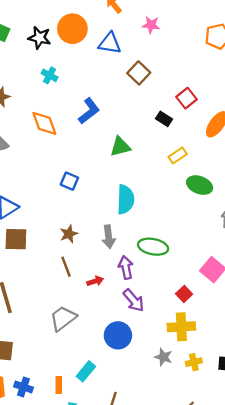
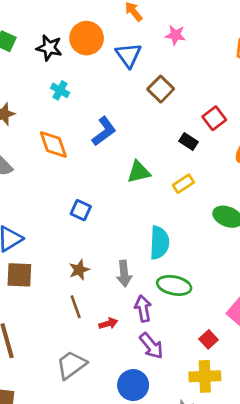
blue triangle: (110, 43) -> (128, 55), turned 45
yellow rectangle: (178, 155) -> (183, 184), moved
cyan semicircle: (125, 199) -> (159, 243), moved

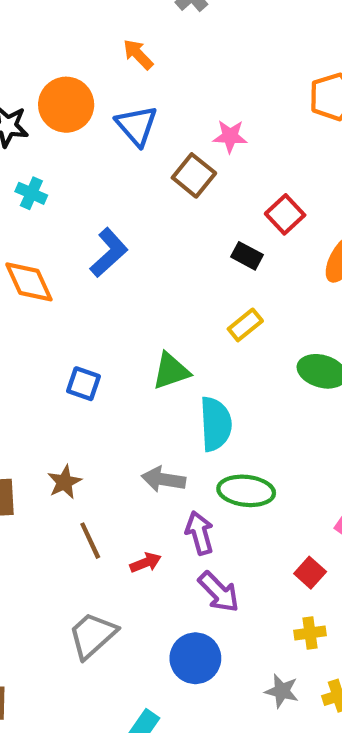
pink star: (175, 35) -> (230, 136), moved
green triangle: (139, 172) -> (171, 371), moved
brown star: (79, 270) -> (64, 482), moved
gray arrow: (124, 274) -> (163, 479), turned 110
yellow cross: (205, 376) -> (310, 633), size x0.6

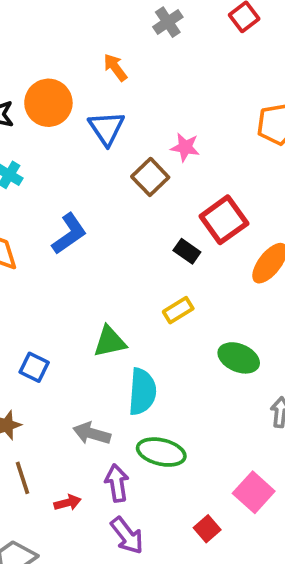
red square: (285, 214) -> (224, 220), size x1.4
blue square: (83, 384) -> (34, 367), moved

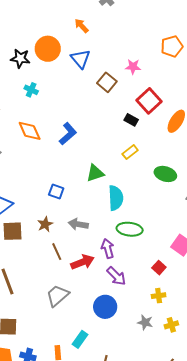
pink star: (185, 147) -> (133, 67), moved
blue L-shape: (69, 234) -> (68, 134), moved
gray arrow: (92, 433) -> (78, 224), moved
red arrow: (68, 503) -> (82, 262), size x1.6

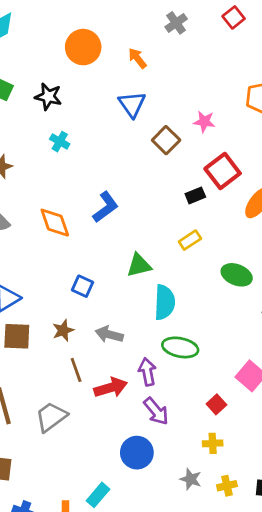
orange circle: (48, 49) -> (83, 47), moved
black rectangle: (131, 120) -> (195, 195), turned -56
orange diamond: (30, 131) -> (55, 223), moved
gray trapezoid: (57, 296) -> (51, 417), moved

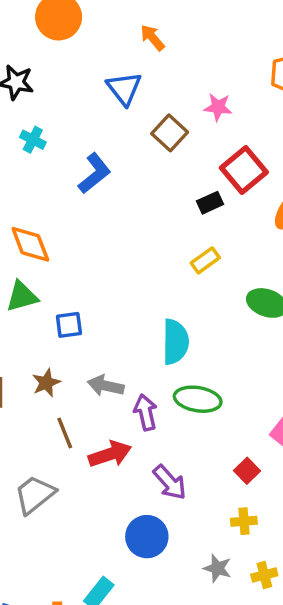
orange arrow: (137, 58) -> (152, 38), moved
blue L-shape: (106, 207) -> (94, 173), moved
green triangle: (139, 265) -> (22, 297), moved
blue square: (82, 286) -> (69, 325), turned -30
purple arrow: (147, 372) -> (146, 412), moved

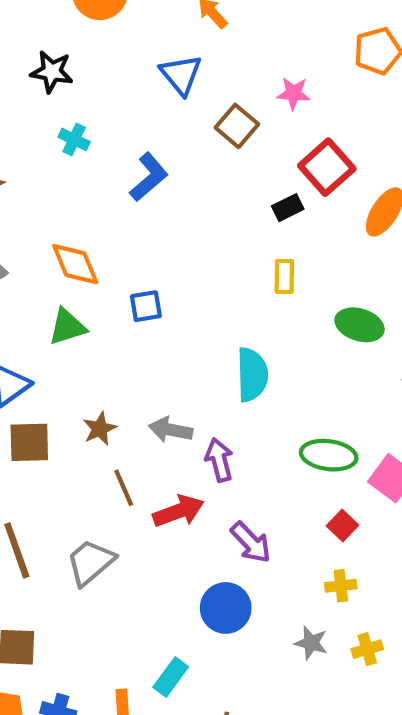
yellow rectangle: (205, 260) -> (284, 276), turned -52
blue square: (69, 325) -> (146, 306), moved
green ellipse: (198, 399) -> (329, 455), moved

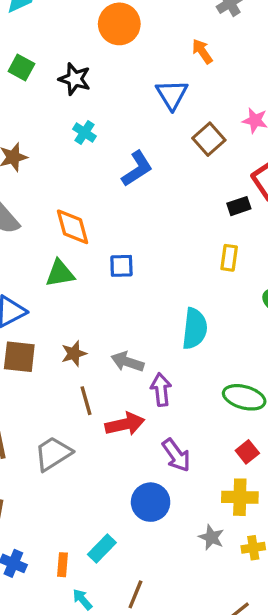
yellow cross: (341, 586) -> (240, 497), size x1.5

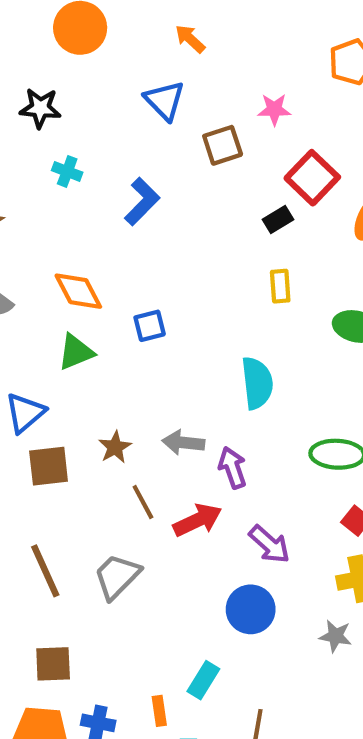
brown square: (209, 139) -> (223, 145), turned 36

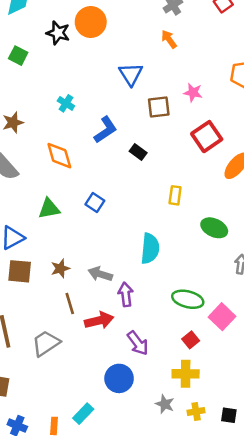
orange arrow: (190, 39) -> (169, 39), moved
black star: (40, 108) -> (58, 33), moved
black rectangle: (278, 220) -> (138, 152), moved, turned 56
orange diamond: (78, 291) -> (59, 156), moved
blue square: (150, 326) -> (95, 202), turned 36

